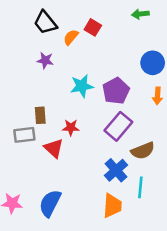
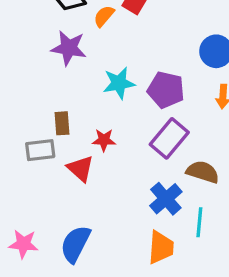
purple star: (45, 60) -> (69, 48), size x1.5
purple pentagon: (116, 91) -> (166, 90), turned -30
brown semicircle: (143, 151) -> (203, 172), turned -140

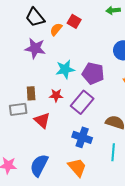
purple rectangle: (169, 138) -> (82, 102), moved
red star: (104, 140) -> (56, 95), moved
blue cross: (166, 199) -> (82, 137), moved, turned -30
orange trapezoid: (161, 247) -> (77, 167), moved, turned -45

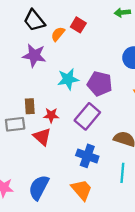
red star: (56, 95) -> (51, 115), moved

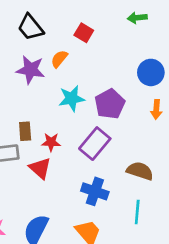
orange semicircle: (58, 34) -> (59, 59), moved
purple pentagon: (100, 84) -> (110, 104), turned 30

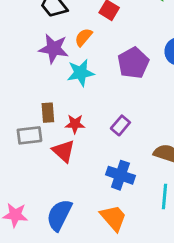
cyan star: (72, 98) -> (81, 73), moved
purple pentagon: (110, 104) -> (133, 63), moved
purple rectangle: (95, 144) -> (120, 125), size x0.6

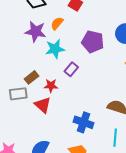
purple pentagon: (133, 63) -> (93, 42), turned -30
brown rectangle: (48, 113) -> (31, 77), turned 56
purple rectangle: (120, 125) -> (71, 69), moved

